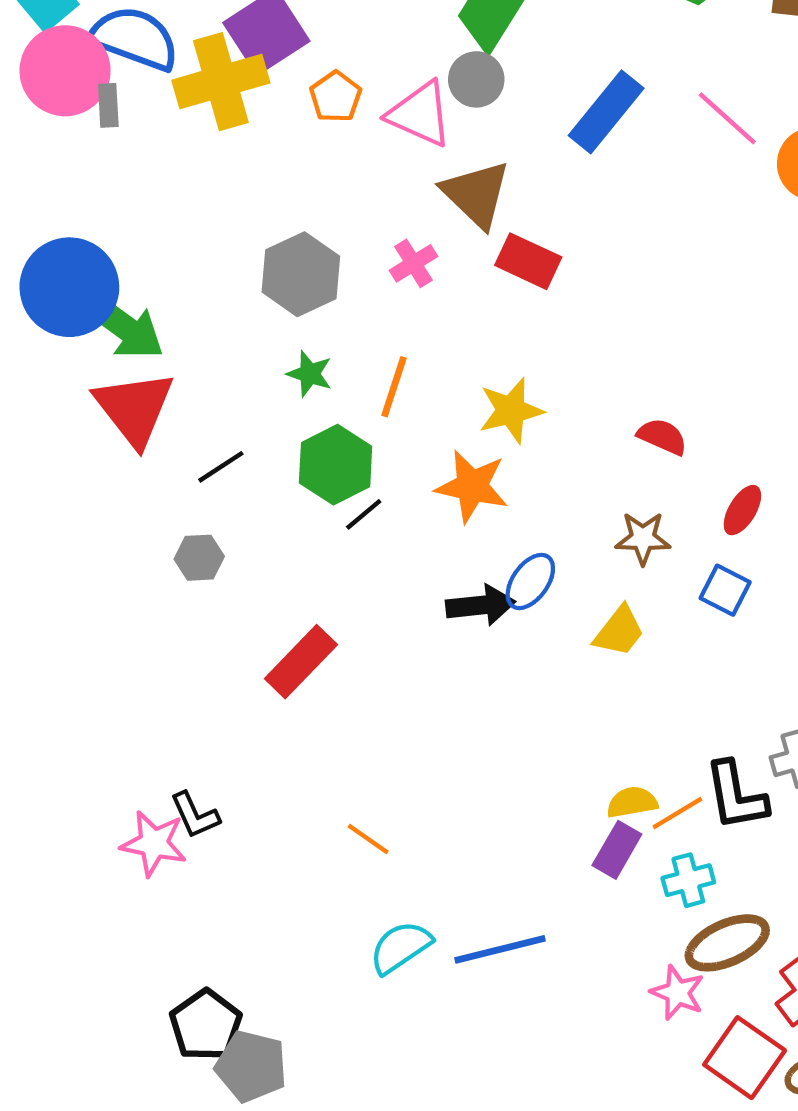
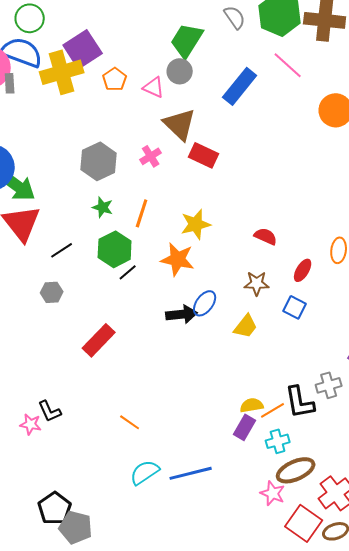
pink triangle: (420, 114) -> (154, 87), size x0.7
pink line: (727, 118) -> (288, 65), moved
pink star: (154, 843) -> (31, 424), size x0.7

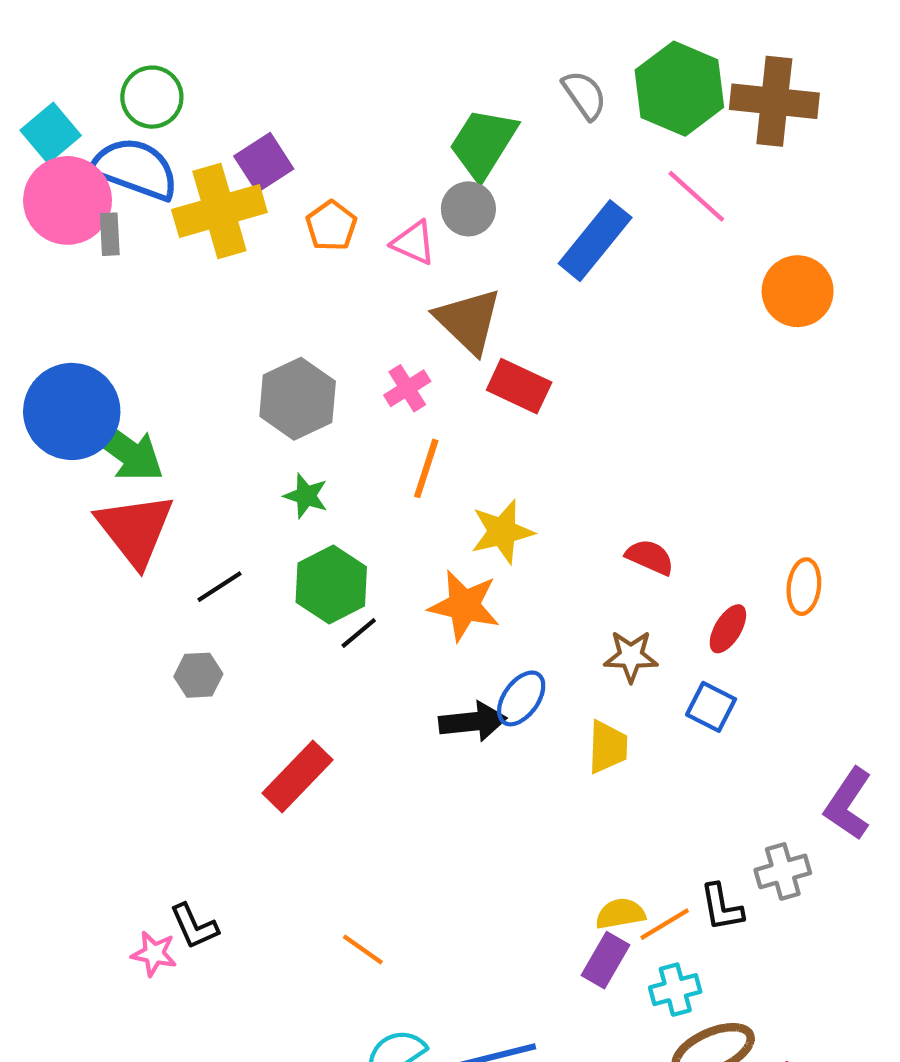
purple square: (83, 49) -> (264, 162), size x0.7
orange line: (142, 213) -> (426, 468), moved
yellow trapezoid: (246, 326) -> (608, 747), turned -36
black L-shape: (300, 402) -> (722, 907), size x0.7

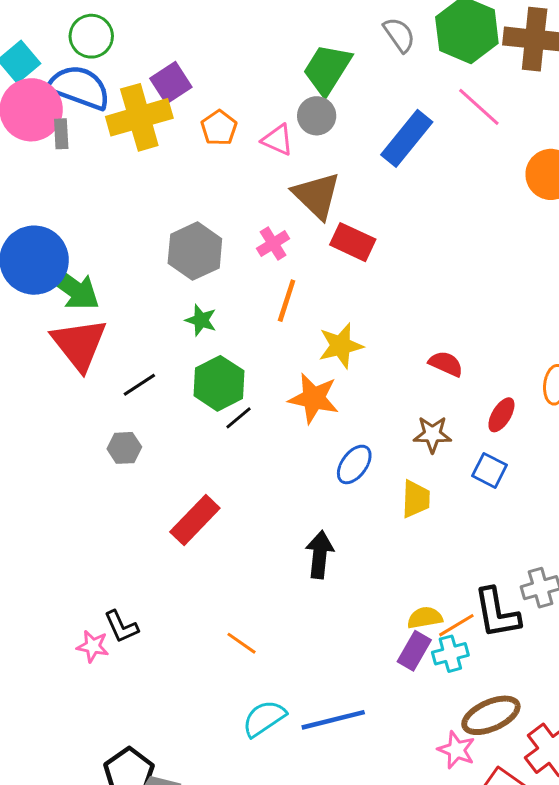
black arrow: (473, 722) -> (320, 555), moved, turned -78
black L-shape: (722, 907) -> (497, 613), size x1.5
cyan cross: (675, 990) -> (450, 654), moved

